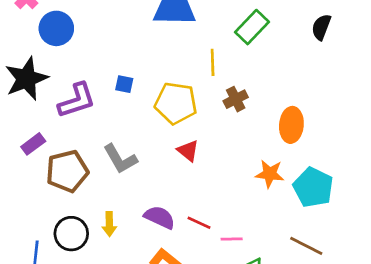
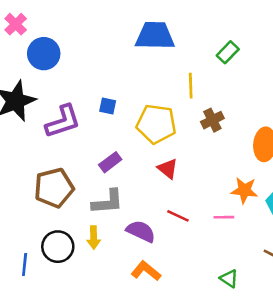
green rectangle: (252, 27) -> (228, 52), size x0.7
purple rectangle: (33, 144) -> (110, 162), moved
gray L-shape: (120, 159) -> (108, 202), moved, turned -64
red line: (199, 223) -> (178, 216), moved
pink line: (232, 239) -> (224, 217), moved

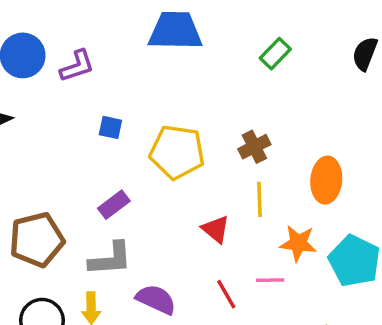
yellow line: (191, 86) -> (260, 199), moved
purple L-shape: (63, 121) -> (77, 66), moved, size x0.7
red triangle: (168, 169) -> (216, 229), moved
red line: (178, 216) -> (226, 294), moved, turned 35

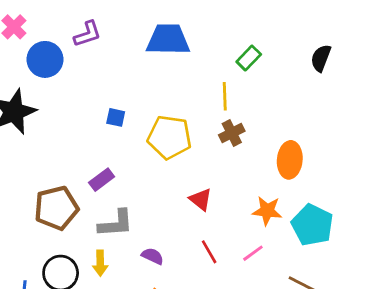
purple L-shape: (77, 66) -> (87, 34), moved
yellow line: (260, 199) -> (225, 96), moved
purple rectangle: (114, 205) -> (102, 180), moved
pink line: (270, 280) -> (253, 253), moved, turned -35
purple semicircle: (156, 299) -> (153, 256), size x0.7

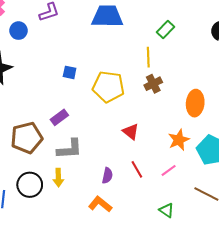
blue circle: (45, 59) -> (18, 31), size x0.7
orange star: (267, 211) -> (179, 140), turned -30
purple semicircle: (153, 256) -> (107, 176), moved, turned 77

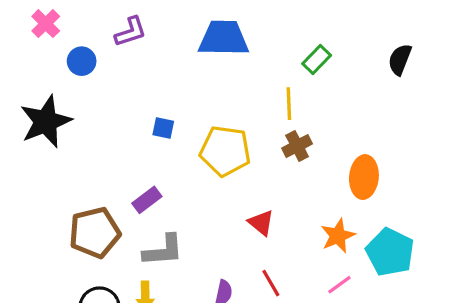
pink line: (169, 170) -> (339, 285), moved

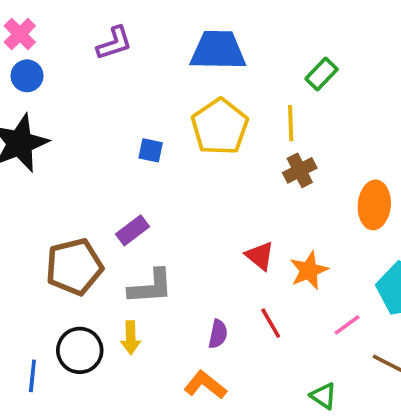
blue circle: (82, 61) -> (27, 76), moved
yellow pentagon: (225, 151) -> (220, 127), moved, turned 30
orange star: (338, 236) -> (309, 270), moved

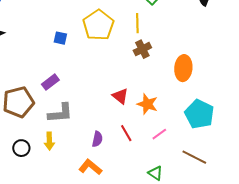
orange star: (309, 270) -> (147, 104), turned -30
pink line: (347, 325) -> (159, 134), moved
black circle: (80, 350) -> (21, 148), size x0.7

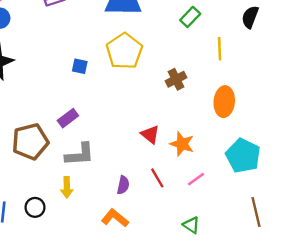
yellow line: (137, 23) -> (220, 49), moved
black circle: (21, 148) -> (35, 207), moved
brown line: (194, 157) -> (256, 212), moved, turned 50

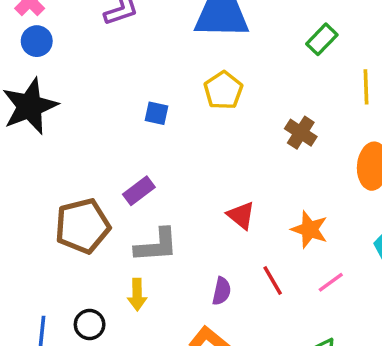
yellow pentagon: (124, 51) -> (223, 90), size x0.7
brown cross: (176, 79) -> (301, 133), turned -30
red triangle: (150, 135) -> (241, 215), moved

